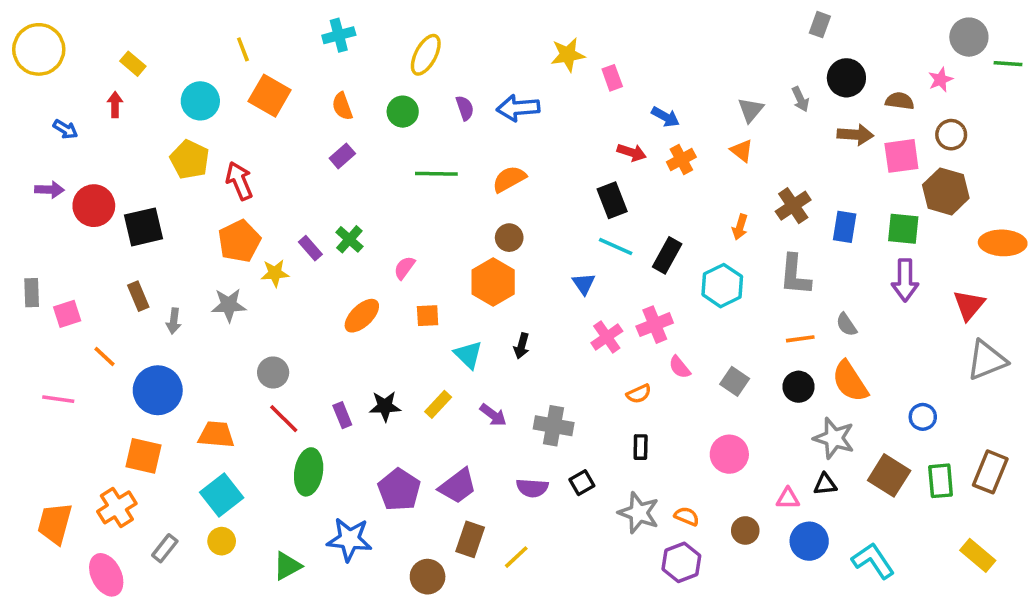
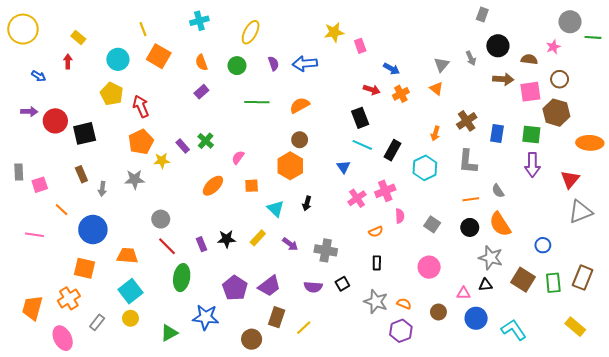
pink semicircle: (680, 367) -> (400, 216), turned -144

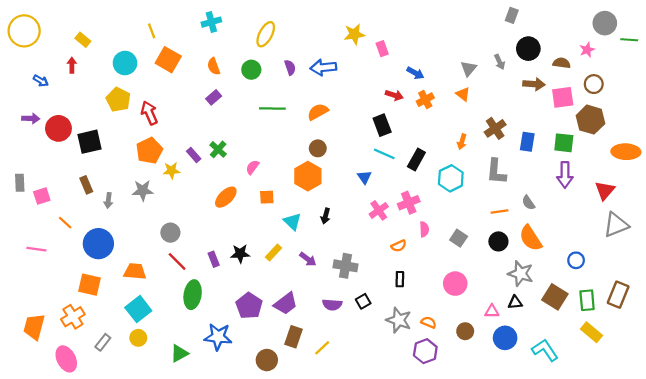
yellow rectangle: (575, 327) -> (592, 332), moved

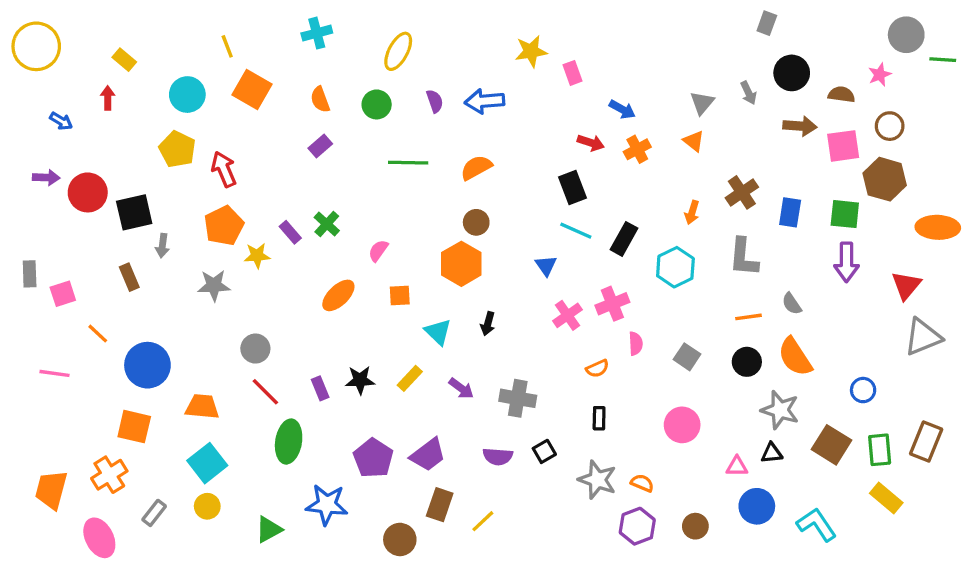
gray arrow: (108, 200) -> (162, 246), moved
brown circle: (465, 331) -> (695, 526), moved

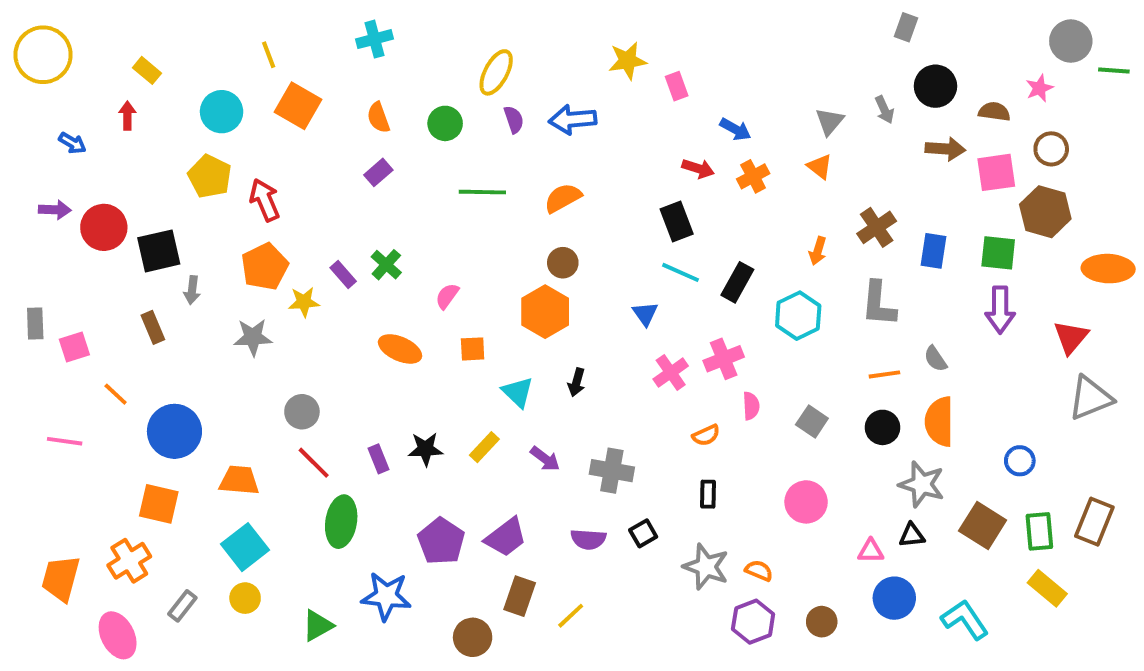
yellow ellipse: (398, 51) -> (496, 72), moved
orange ellipse: (338, 295) -> (400, 349), turned 68
orange semicircle: (795, 357) -> (939, 422), turned 33

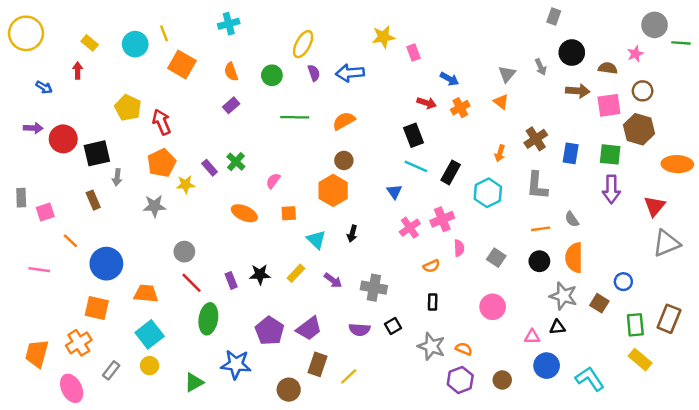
cyan circle: (222, 112) -> (135, 44), moved
brown square: (983, 526) -> (599, 303), moved, size x0.7

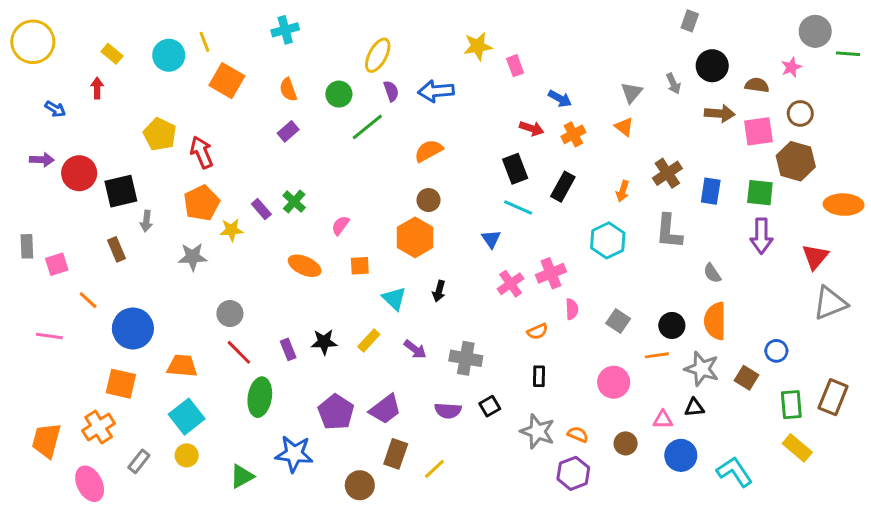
green line: (295, 117) -> (367, 127), moved, turned -40
black rectangle: (451, 172) -> (563, 187), moved
orange line: (541, 229) -> (657, 355), moved
brown circle: (502, 380) -> (626, 443), moved

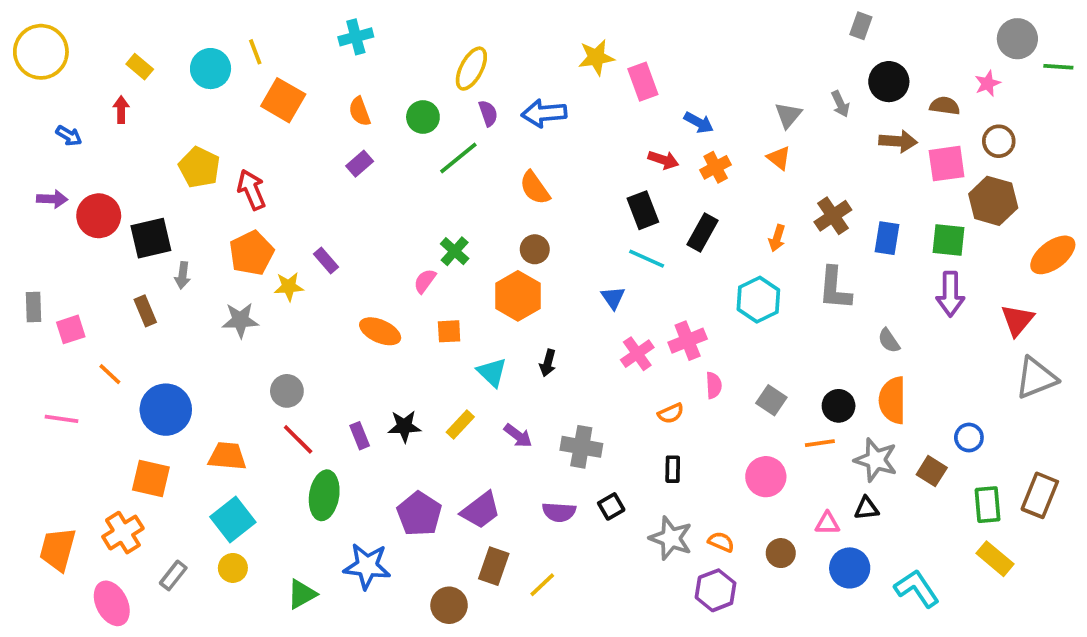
pink rectangle: (515, 66) -> (643, 82), size x1.4
orange semicircle: (428, 151) -> (535, 188), turned -96
green cross: (294, 202) -> (455, 251), moved
orange ellipse: (844, 205) -> (1053, 255), turned -39

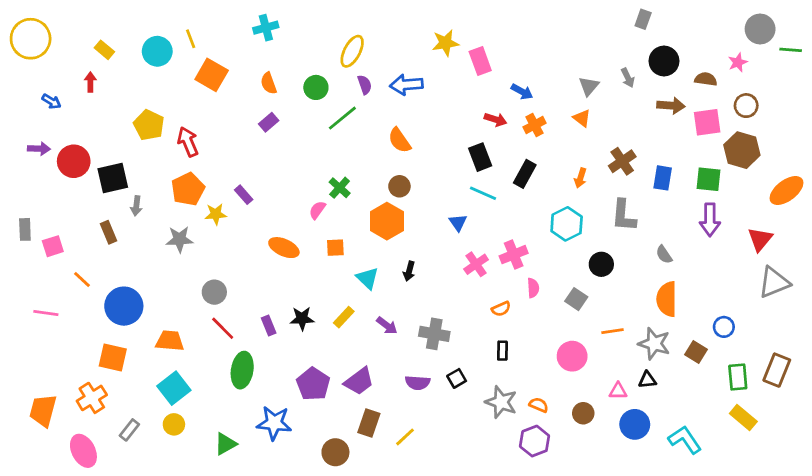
black circle: (839, 406) -> (601, 264), moved

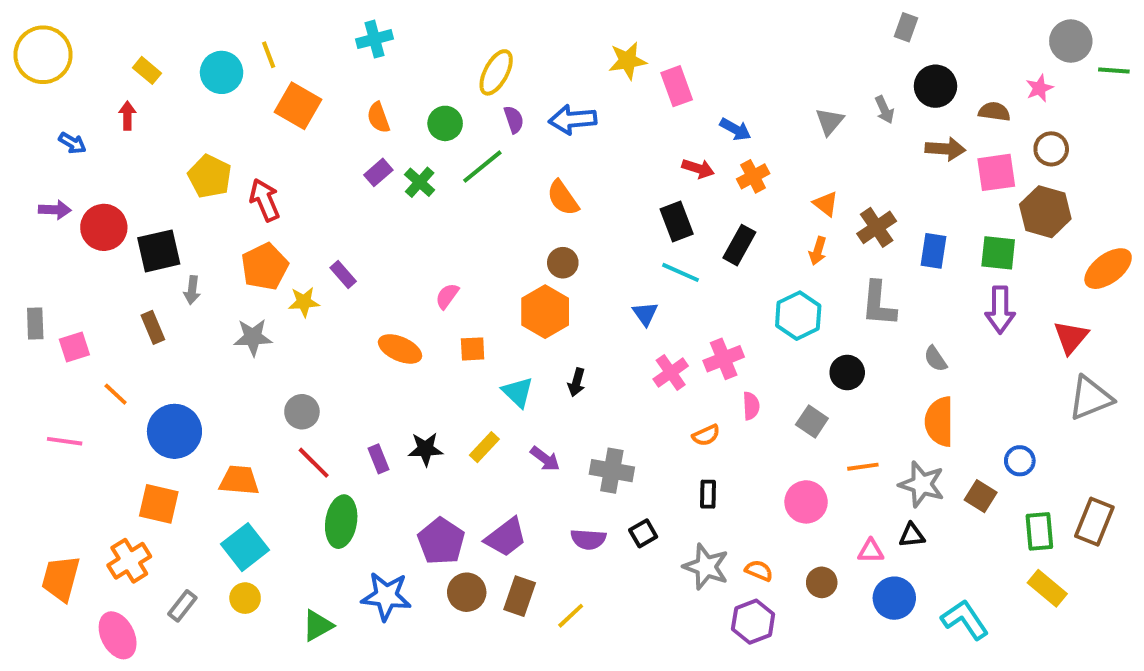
orange triangle: (582, 118) -> (826, 204), moved
green cross: (340, 188) -> (420, 182), moved
brown circle: (335, 452) -> (467, 592), moved

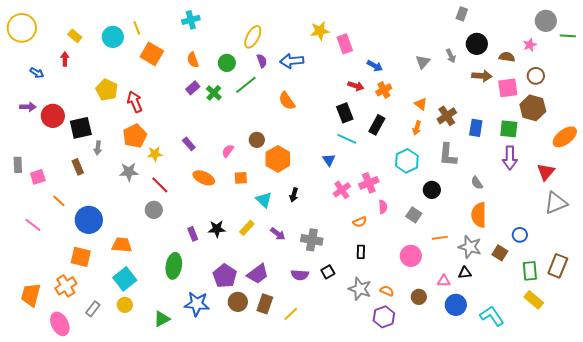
brown circle: (563, 263) -> (257, 140), moved
purple rectangle: (343, 274) -> (189, 144), moved
pink line: (65, 441) -> (33, 225), turned 30
red line: (314, 463) -> (160, 185), moved

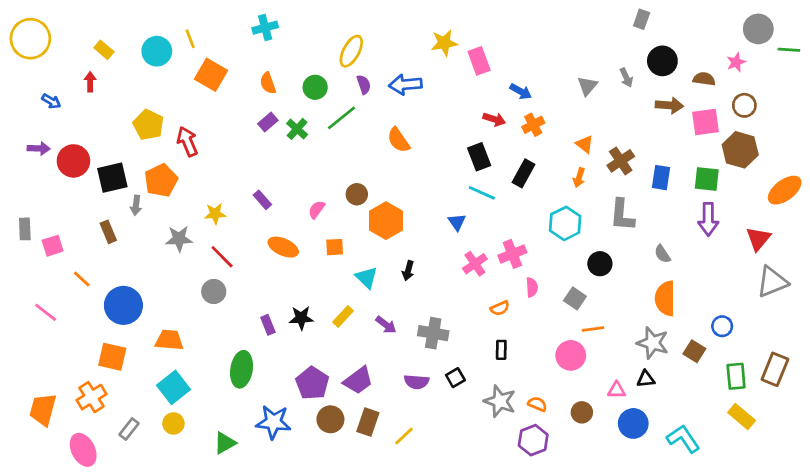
orange pentagon: (135, 136) -> (161, 180), moved
orange line: (440, 238) -> (593, 329), moved

